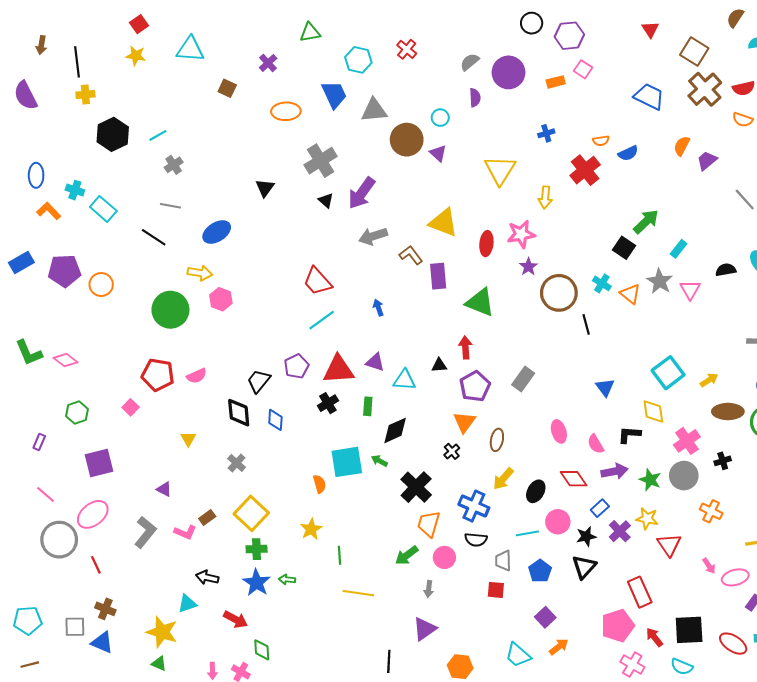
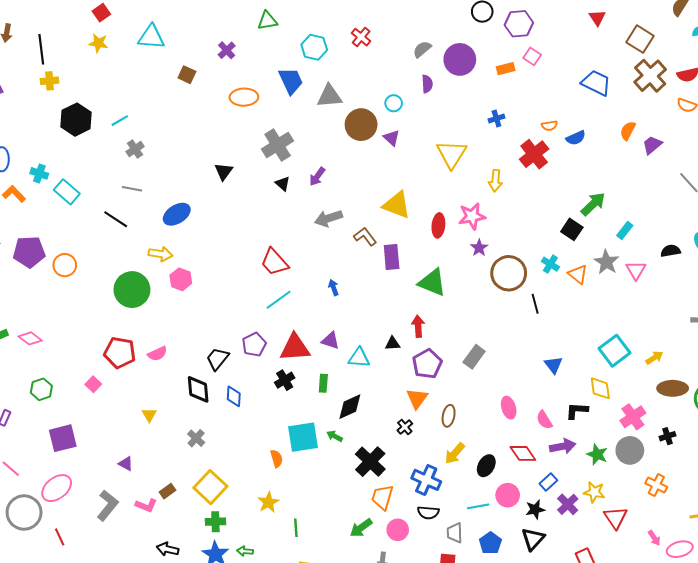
purple arrow: (362, 193) -> (317, 177), size x0.6

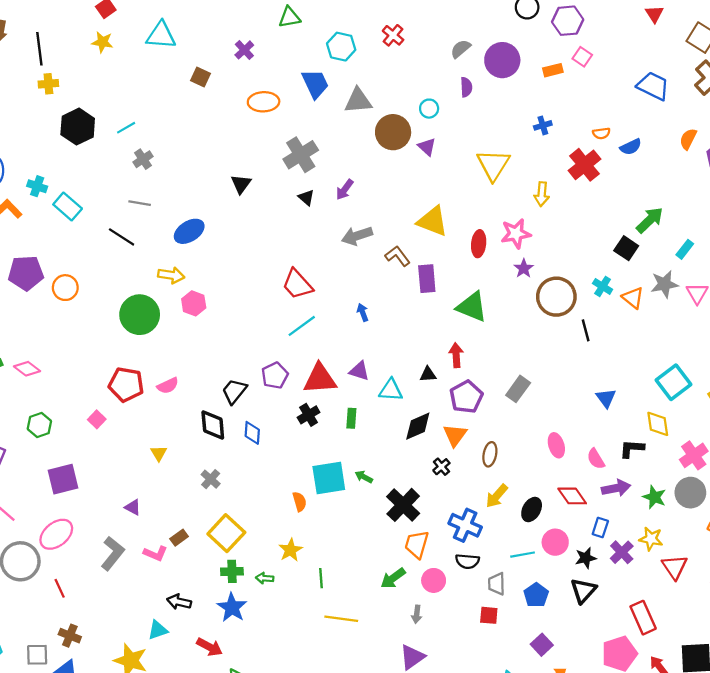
gray star: (606, 262) -> (664, 284), turned 30
black diamond: (350, 407) -> (418, 426), moved
blue rectangle: (548, 482) -> (600, 528), turned -30
green arrow: (245, 551) -> (265, 578), moved

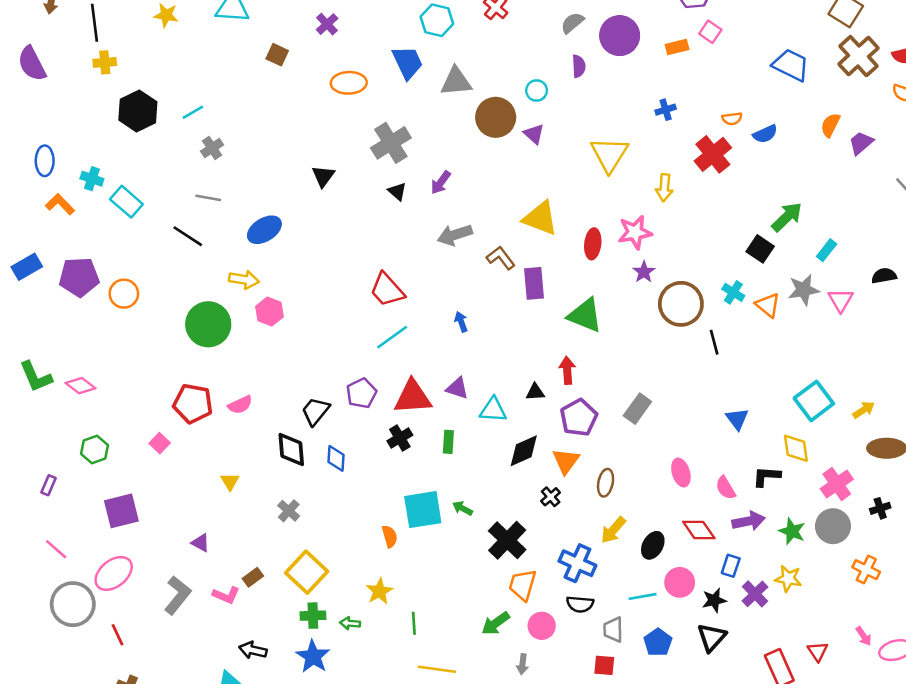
red triangle: (675, 567) -> (818, 651), moved, size x0.7

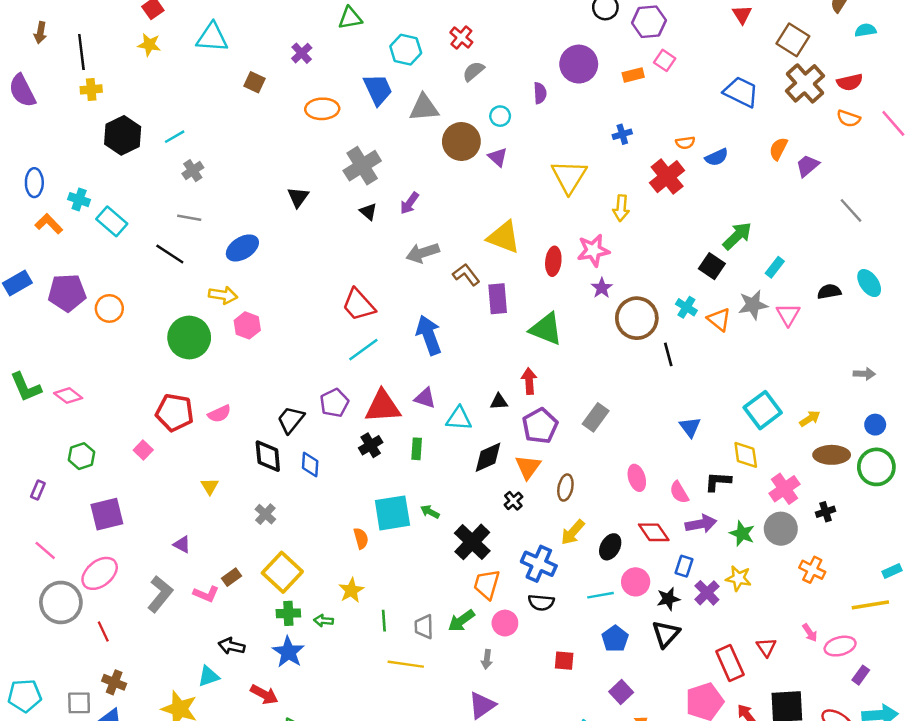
gray semicircle: (572, 23) -> (473, 71), moved
blue arrow: (461, 322) -> (429, 335), size x2.0
gray trapezoid: (613, 630) -> (424, 627), moved

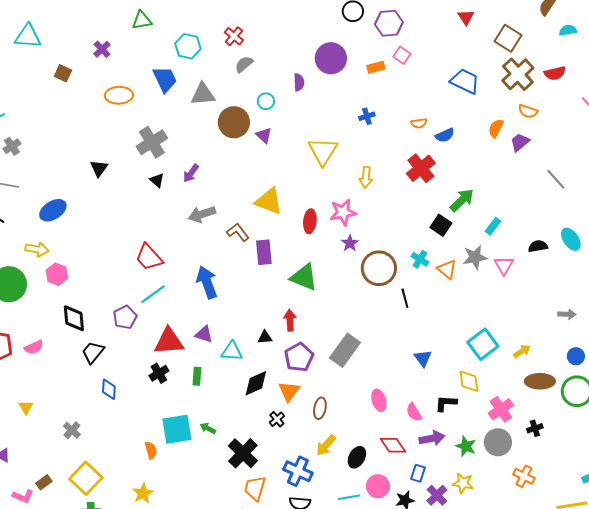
orange semicircle: (849, 119) -> (528, 111), moved
red cross: (667, 177) -> (421, 168), moved
purple pentagon: (334, 403) -> (125, 317), moved
gray rectangle: (596, 417) -> (345, 350), size x1.4
black diamond: (268, 456) -> (74, 318), moved

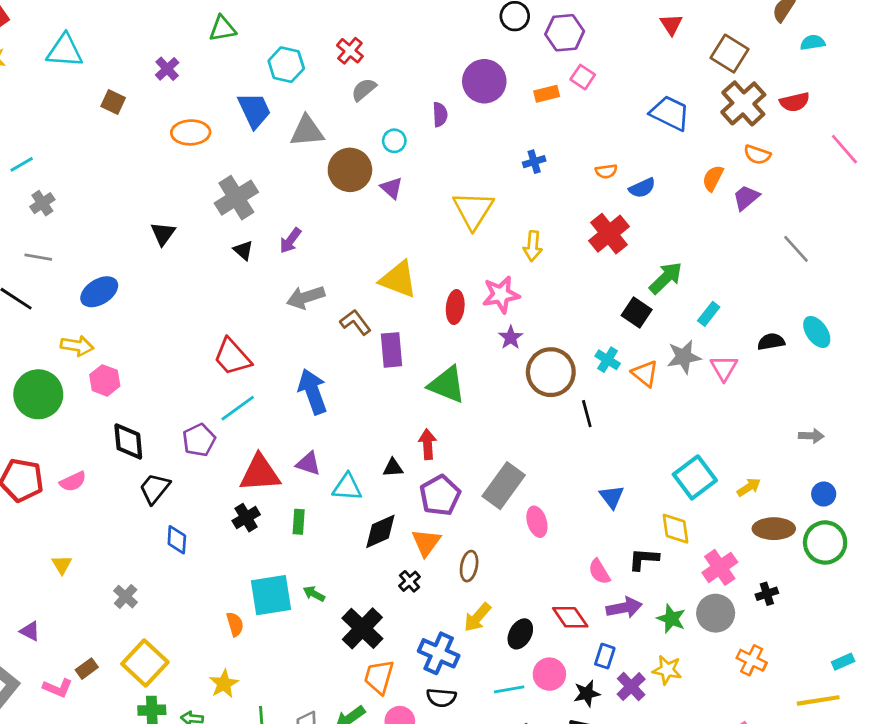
pink ellipse: (379, 400) -> (537, 522), moved

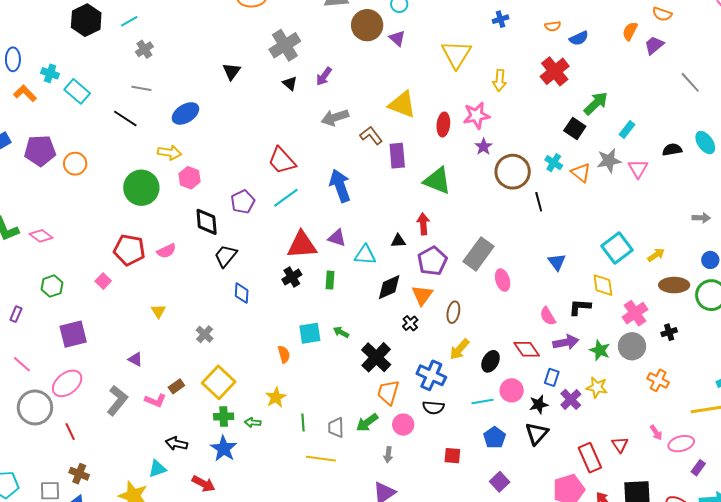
purple pentagon: (199, 440) -> (243, 202), moved
cyan square: (271, 595) -> (310, 333), size x0.7

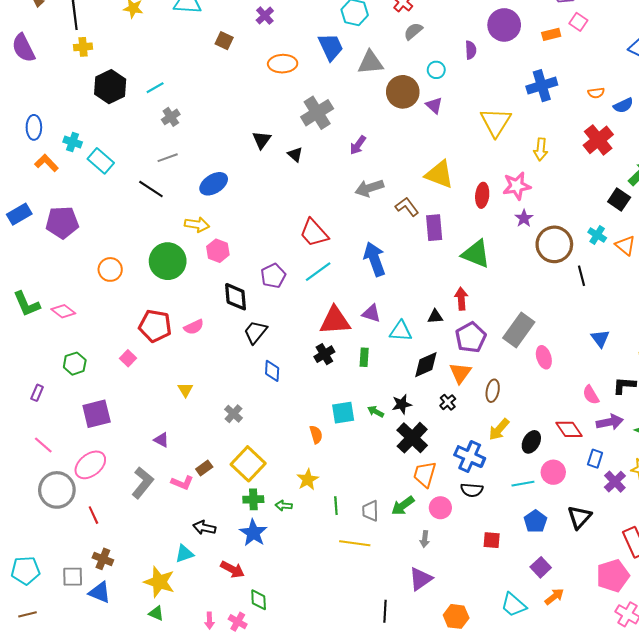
blue cross: (501, 19) -> (542, 86), size x1.8
black triangle: (290, 83) -> (295, 155), moved
gray line: (141, 88) -> (168, 158), turned -30
orange circle: (75, 164) -> (110, 269), moved
black star: (539, 404) -> (402, 404), moved

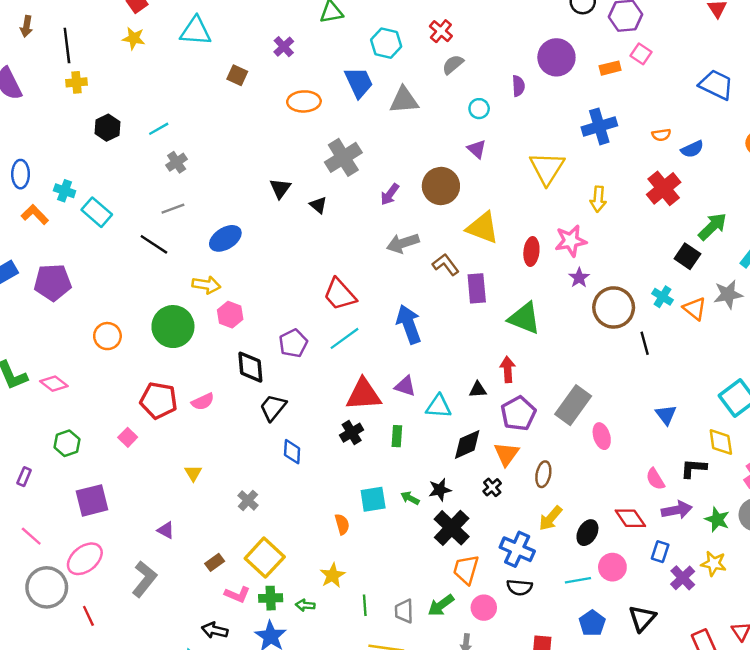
black hexagon: (110, 87) -> (107, 128), size x0.7
brown circle: (403, 92) -> (441, 186), moved
pink L-shape: (182, 483) -> (237, 595), moved

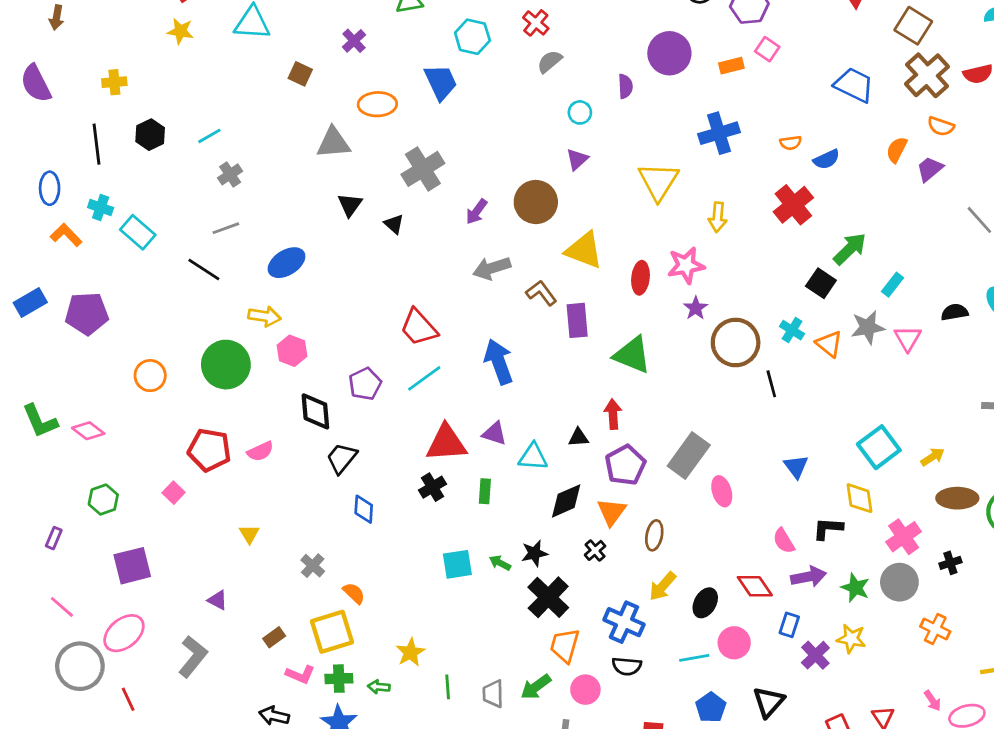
black line: (67, 45) -> (96, 144), moved
gray triangle: (404, 100) -> (333, 143), moved
purple triangle: (477, 149) -> (577, 159), turned 36
orange semicircle: (342, 524) -> (354, 593), moved, turned -30
yellow square: (265, 558) -> (332, 632), turned 30

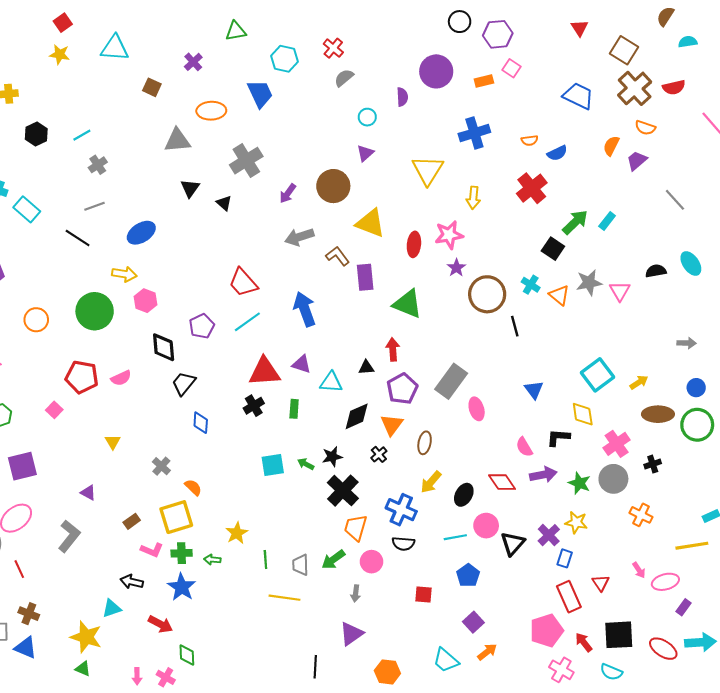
cyan rectangle: (893, 285) -> (607, 221), moved
blue rectangle: (789, 625) -> (565, 558), moved
black triangle: (769, 702) -> (513, 544), moved

